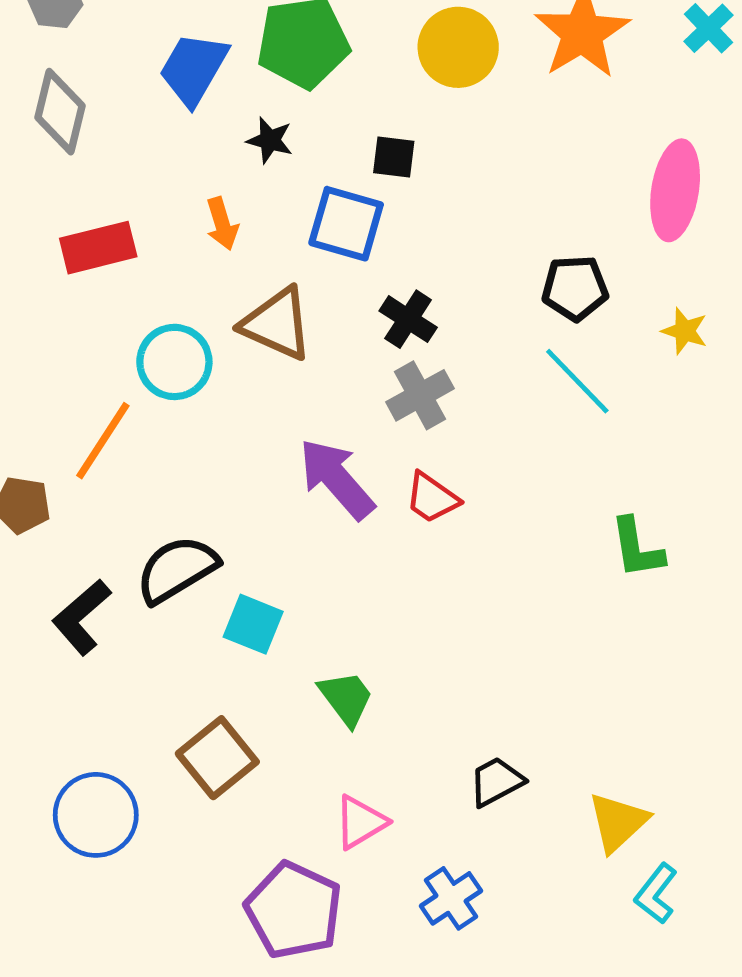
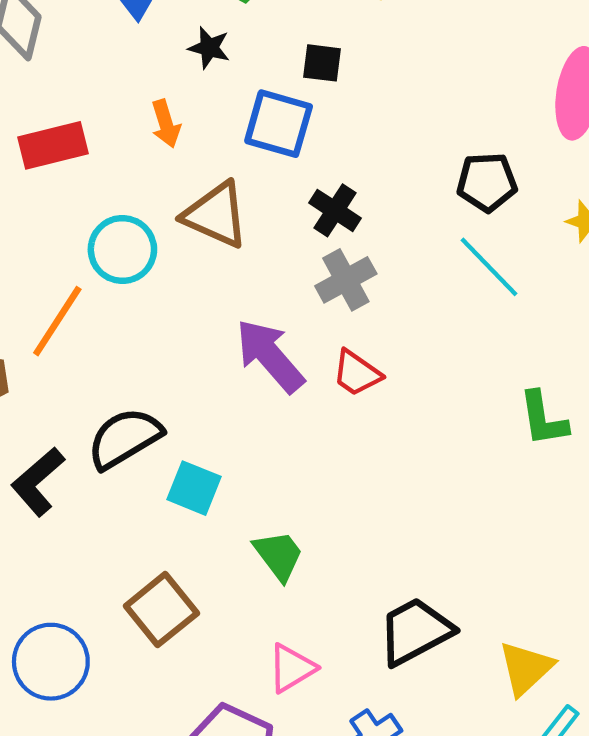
black trapezoid: (496, 782) -> (415, 631), size x1.5

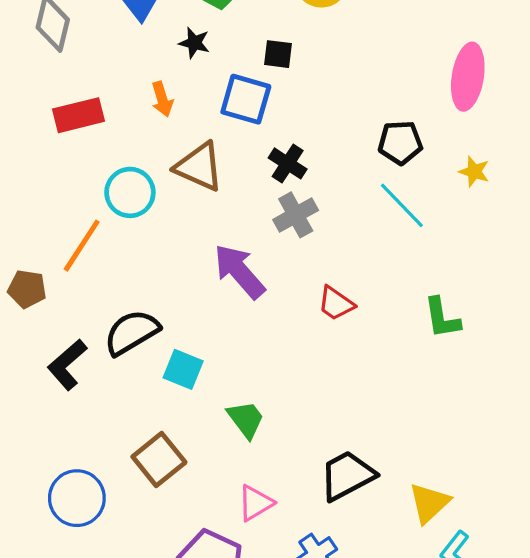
red trapezoid: (357, 373) -> (336, 303), moved

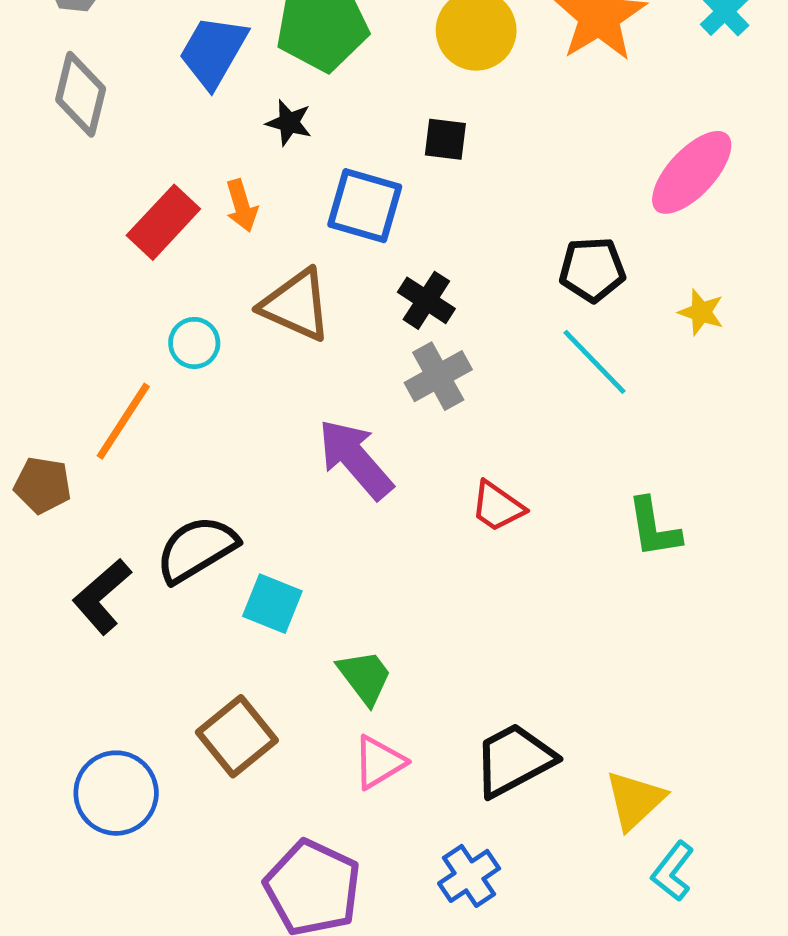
black square: (278, 54) -> (445, 139), moved
pink ellipse: (468, 77) -> (692, 172), turned 34
red rectangle: (78, 115) -> (163, 222), moved, turned -33
cyan circle: (130, 192) -> (194, 343), size x0.7
pink triangle: (255, 503) -> (379, 762), moved

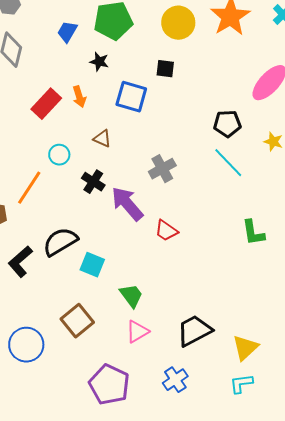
blue trapezoid: (213, 52) -> (67, 32), size x0.7
black cross: (426, 300) -> (93, 182), moved
brown triangle: (296, 305) -> (102, 139), size x0.6
red trapezoid: (497, 506) -> (166, 231), moved
cyan L-shape: (673, 871) -> (241, 384), moved, turned 45

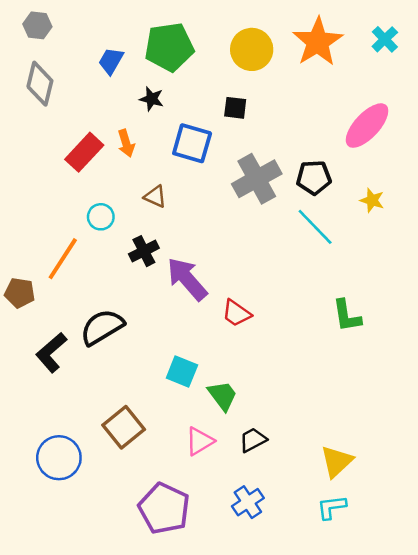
gray cross: (162, 169) -> (257, 179), moved, size x1.4
black cross: (93, 182) -> (144, 251), turned 30
cyan square: (92, 265) -> (182, 371), moved
green trapezoid: (131, 296) -> (222, 396), moved
black trapezoid: (194, 331) -> (253, 440), moved, size x0.6

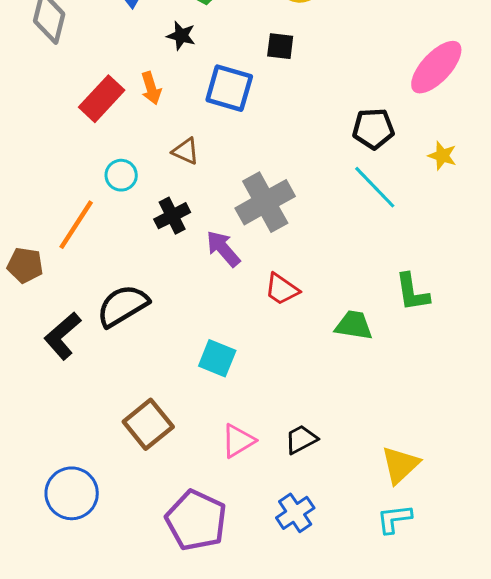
gray cross: (257, 179) -> (265, 202), moved
purple arrow: (187, 279) -> (223, 249), size x0.7
green trapezoid: (222, 396) -> (354, 325), moved, turned -44
blue circle: (59, 458) -> (72, 493), moved

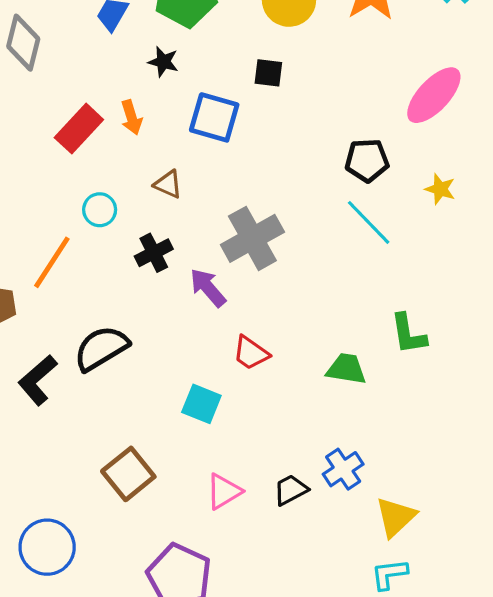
red trapezoid: (282, 289) -> (251, 353), moved
blue cross: (295, 513) -> (343, 469), moved

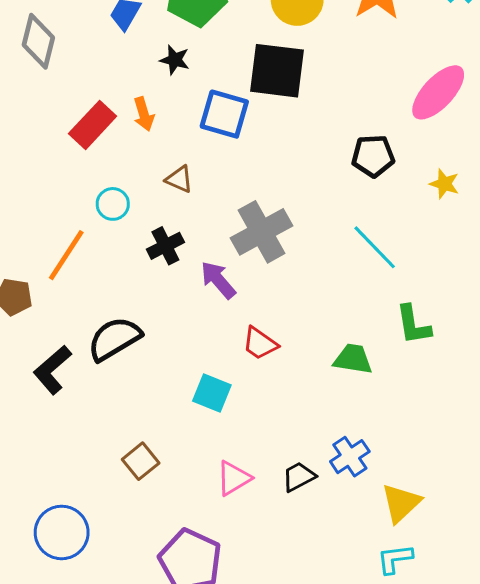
black square: (268, 73) -> (277, 71), size x2.0
cyan line: (369, 222) -> (375, 247), moved
brown square: (128, 474) -> (141, 461), size x0.7

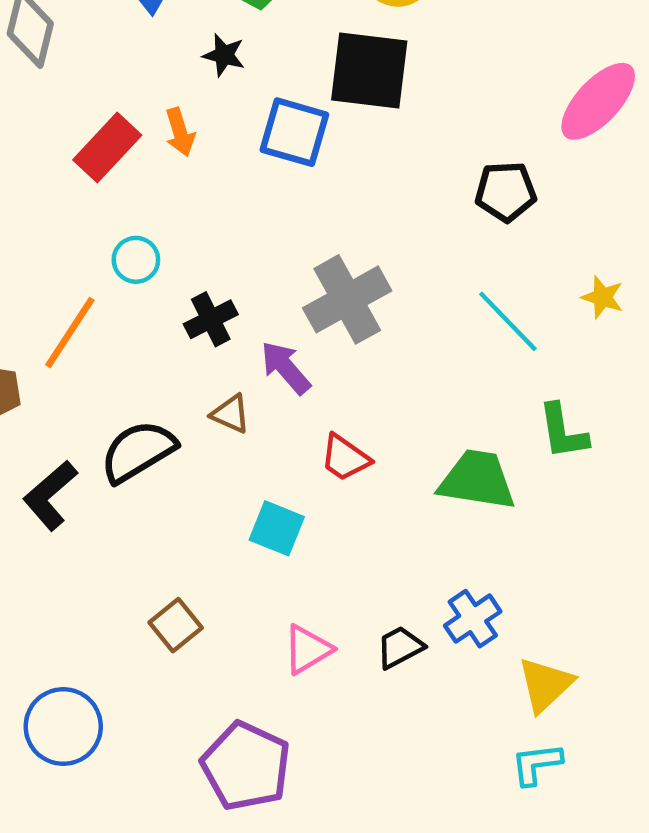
brown triangle: (179, 179) -> (231, 414), moved
yellow star: (444, 184) -> (603, 297), moved
green trapezoid: (353, 359) -> (477, 480), size x1.4

